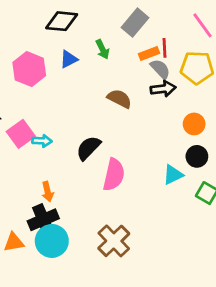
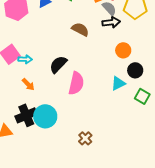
orange circle: (194, 124) -> (123, 50), moved
orange arrow: (48, 192) -> (28, 84), moved, turned -32
cyan circle: (52, 241) -> (45, 116), moved
brown cross: (114, 241) -> (85, 138), moved, size x0.6

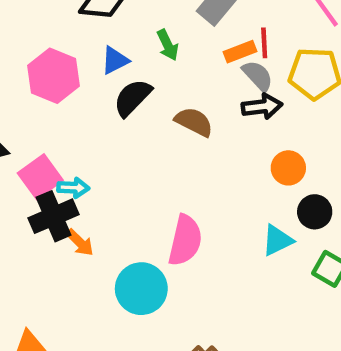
black semicircle: (58, 64) -> (133, 98), moved
black cross: (26, 115) -> (54, 216), moved
cyan circle: (45, 116) -> (141, 289), moved

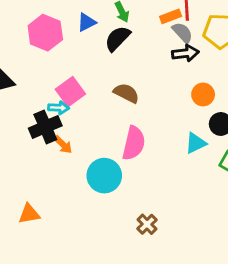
black semicircle: (133, 98) -> (118, 38), moved
brown semicircle: (194, 122) -> (126, 93), moved
pink square: (40, 177) -> (70, 92), moved

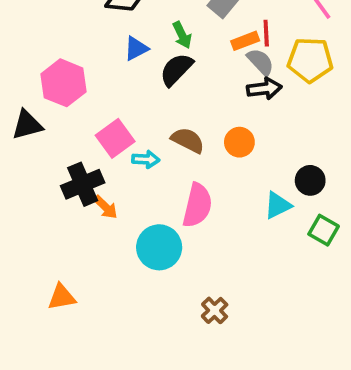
pink hexagon: (45, 33) -> (63, 83), moved
orange circle: (203, 95) -> (239, 142), moved
cyan arrow: (59, 108) -> (146, 159), moved

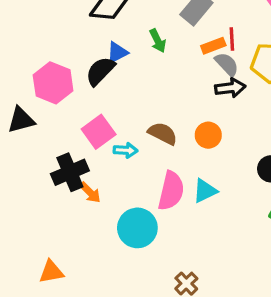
black semicircle: (176, 69) -> (100, 71), moved
cyan triangle: (278, 205) -> (205, 191), moved

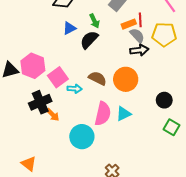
black semicircle: (100, 71) -> (89, 40), moved
pink hexagon: (53, 83) -> (33, 66), moved
orange circle: (208, 135) -> (126, 79), size x1.5
orange triangle: (51, 272) -> (29, 164), turned 49

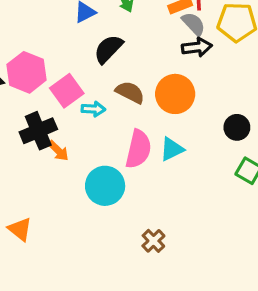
black semicircle: (89, 40) -> (108, 49), moved

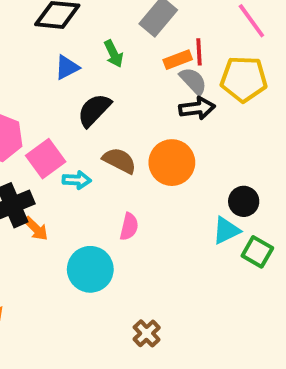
pink semicircle: (138, 149) -> (129, 227), size x0.6
cyan triangle: (172, 149) -> (226, 230), moved

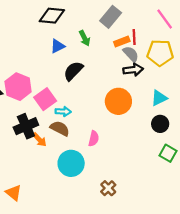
brown semicircle: (119, 161) -> (60, 128), moved
cyan triangle: (226, 230) -> (159, 98), moved
brown cross: (147, 333) -> (108, 188), moved

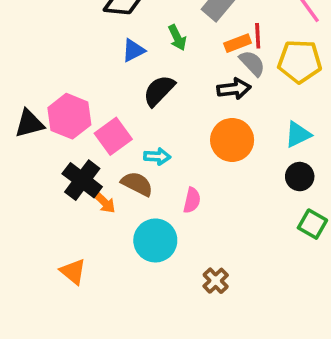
black arrow: (133, 70) -> (234, 89), moved
cyan arrow: (63, 111) -> (157, 156), moved
black cross: (26, 126) -> (82, 180), turned -30
orange triangle: (14, 193) -> (73, 272), moved

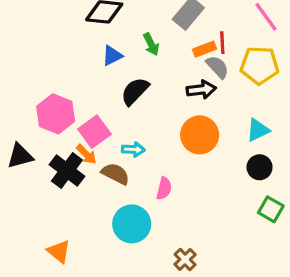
black triangle: (29, 124) -> (20, 156), moved
orange arrow: (104, 202) -> (86, 154), moved

